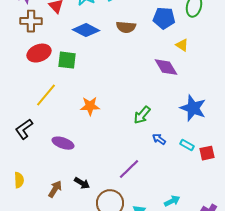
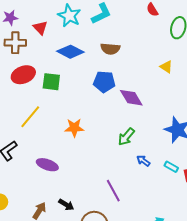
blue pentagon: (164, 18) -> (104, 82), moved
purple diamond: (166, 67) -> (131, 98), moved
purple line: (129, 169) -> (113, 191), turned -75

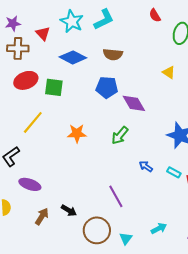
green arrow: (126, 137) -> (120, 135), moved
purple ellipse: (47, 165) -> (30, 184), moved

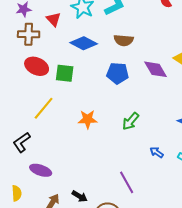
red ellipse: (26, 80) -> (37, 66), turned 45
purple diamond: (134, 103) -> (156, 69), moved

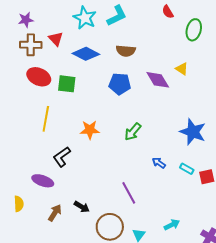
red triangle: (54, 19) -> (56, 39), moved
yellow line: (44, 108) -> (46, 119), turned -30
black L-shape: (22, 142) -> (62, 157), moved

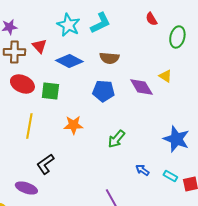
orange star: (90, 130) -> (73, 125), moved

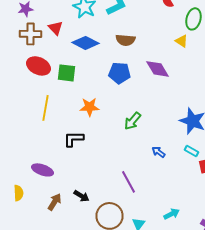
yellow triangle: (165, 76) -> (182, 41), moved
black L-shape: (45, 164) -> (74, 139), moved, turned 35
cyan rectangle: (170, 176) -> (192, 151), moved

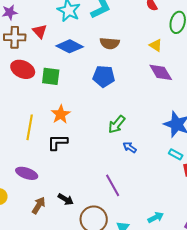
yellow triangle: (182, 41) -> (156, 45), moved
purple diamond: (158, 69) -> (161, 72), moved
orange star: (90, 107) -> (61, 114), moved, turned -30
yellow line: (46, 108) -> (30, 127), moved
blue arrow: (158, 152) -> (130, 147), moved

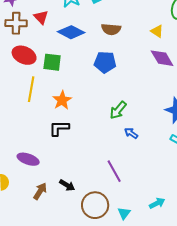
yellow line: (30, 127) -> (31, 89), moved

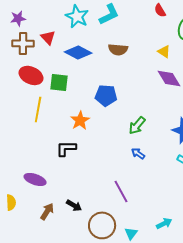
blue pentagon: (105, 62) -> (106, 95), moved
orange star: (62, 100) -> (80, 120), moved
green arrow: (118, 110) -> (137, 125), moved

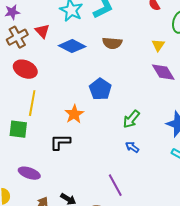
brown cross: (23, 43) -> (17, 37), turned -30
yellow triangle: (164, 51) -> (158, 45), turned 32
green square: (59, 82) -> (18, 129), moved
blue pentagon: (106, 95) -> (100, 89), turned 30

